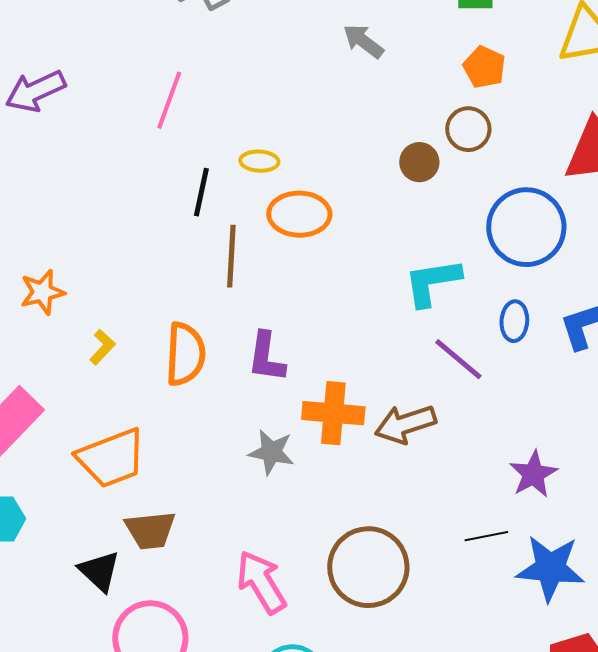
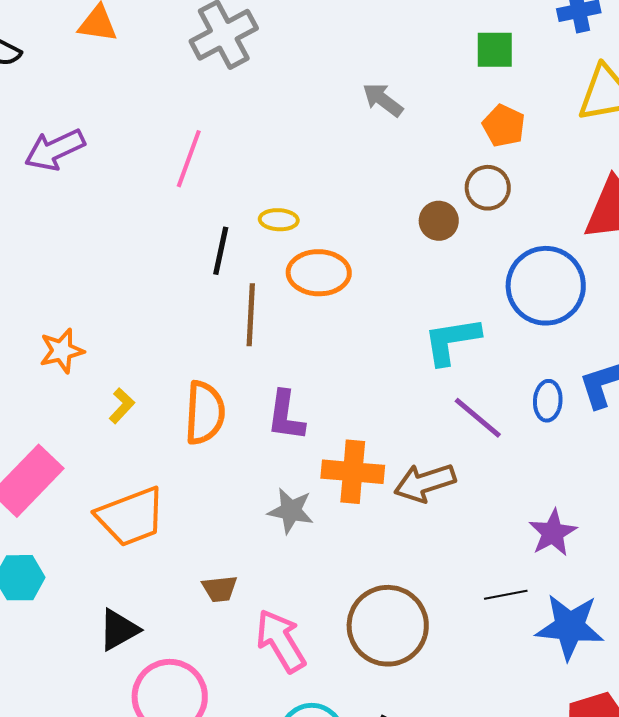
blue ellipse: (514, 321) -> (548, 401), moved
brown trapezoid: (150, 530) -> (220, 589), moved, size x0.7
black triangle: (99, 571) -> (119, 630), turned 48

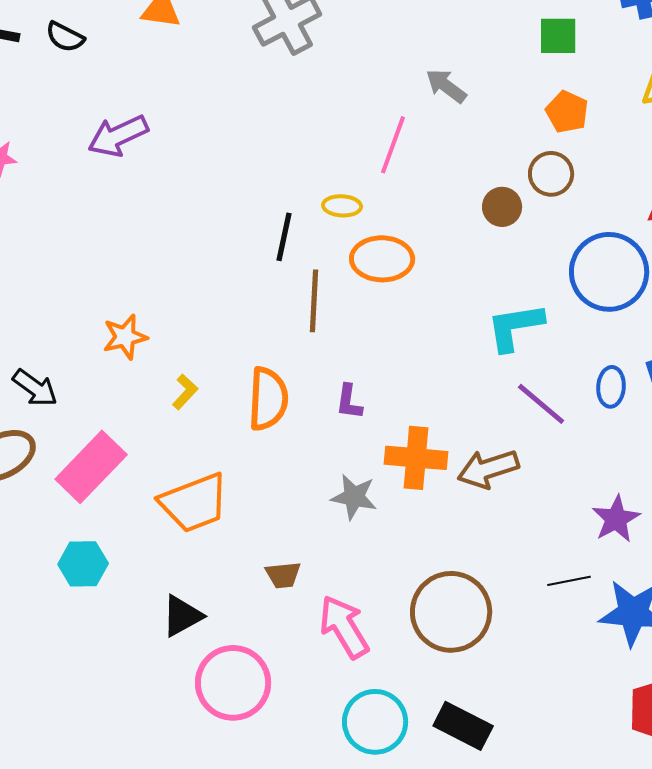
pink line: (189, 159) -> (393, 145), moved
purple L-shape: (286, 416) -> (349, 402), size x0.7

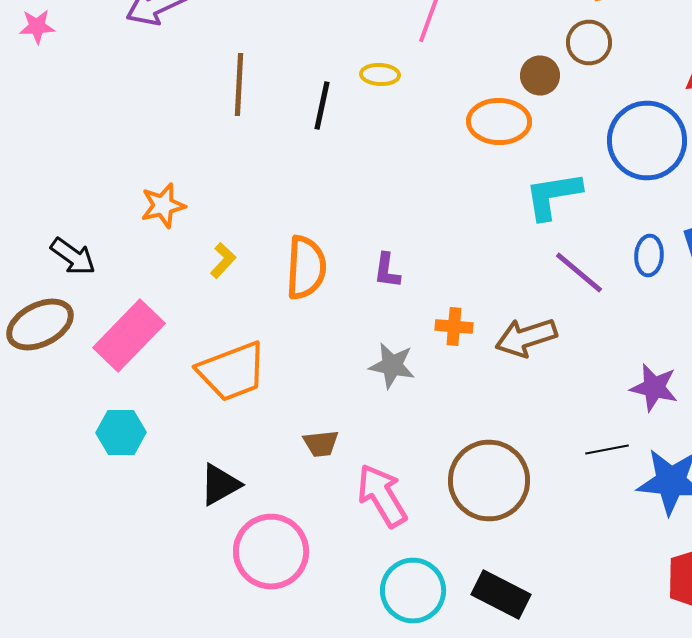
orange ellipse: (382, 259) -> (499, 122), moved
brown line: (314, 301) -> (239, 84), moved
orange cross: (416, 458) -> (454, 326), size x0.6
purple star: (616, 519) -> (654, 388), turned -30

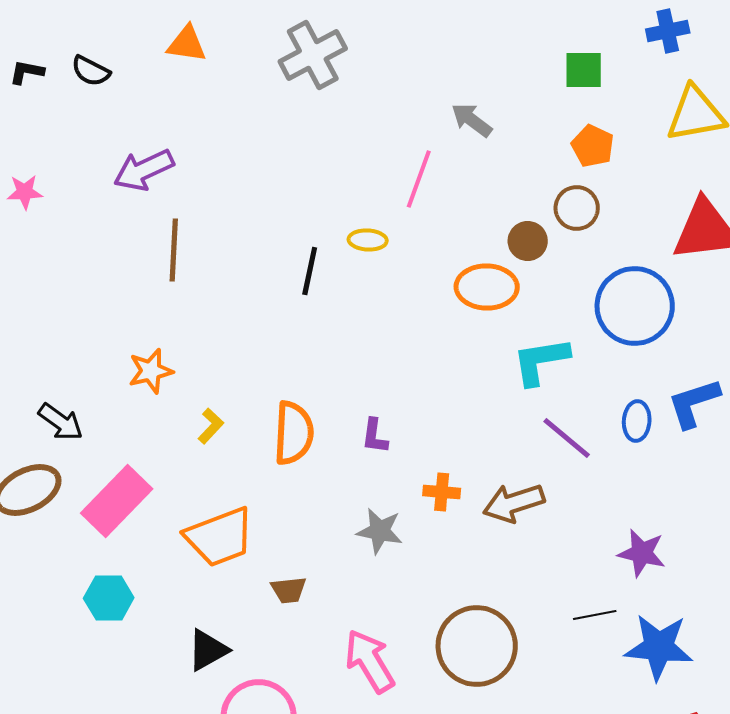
brown line: (239, 84) -> (174, 250), moved
brown trapezoid: (321, 444) -> (289, 590), moved

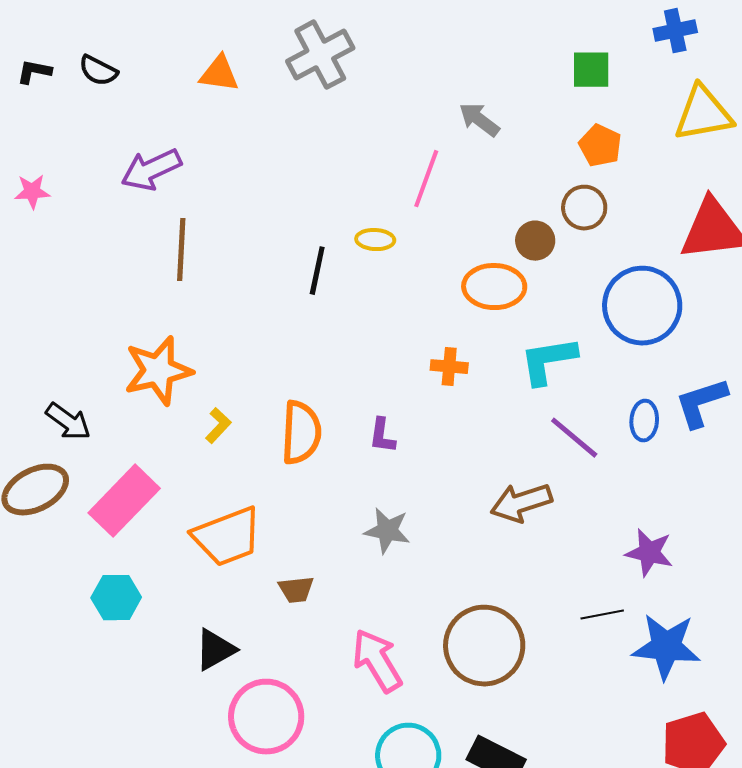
orange triangle: (187, 44) -> (219, 74), moved
orange star: (151, 371) -> (158, 371), size x1.5
orange cross: (442, 492) -> (449, 367), moved

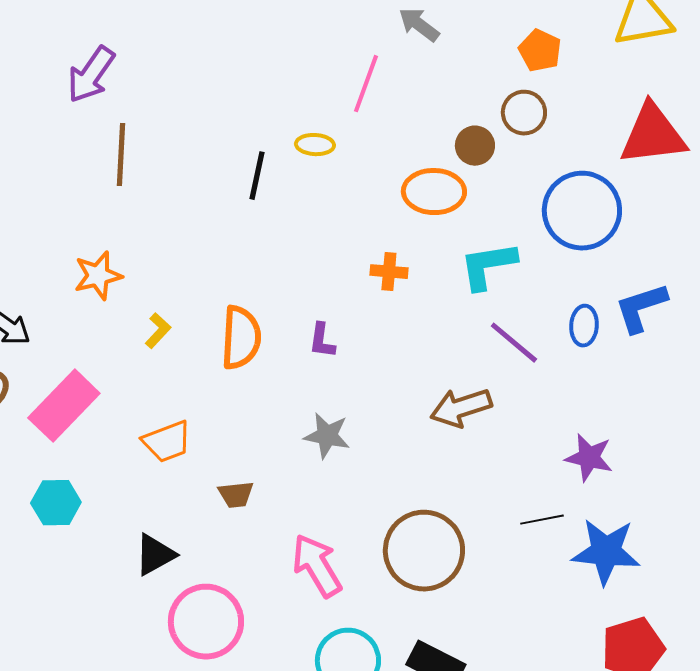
purple arrow: (151, 170) -> (91, 75), turned -30
orange star: (158, 371) -> (98, 276), size x0.7
orange trapezoid: (227, 537) -> (167, 442), size x0.7

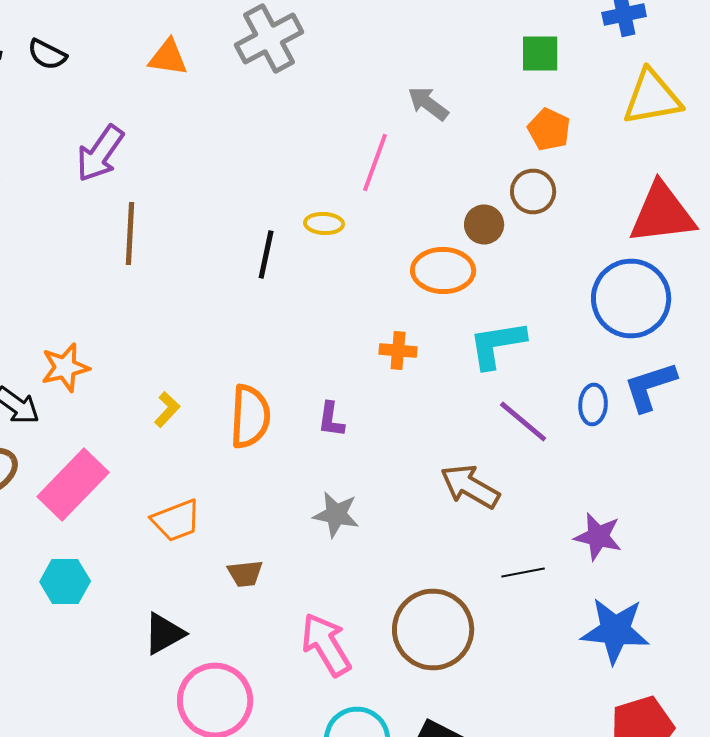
blue circle: (582, 211) -> (631, 298), moved
orange star: (98, 276) -> (65, 368), moved
brown arrow: (461, 408) -> (470, 486), turned 48
black line: (542, 520) -> (523, 572), moved

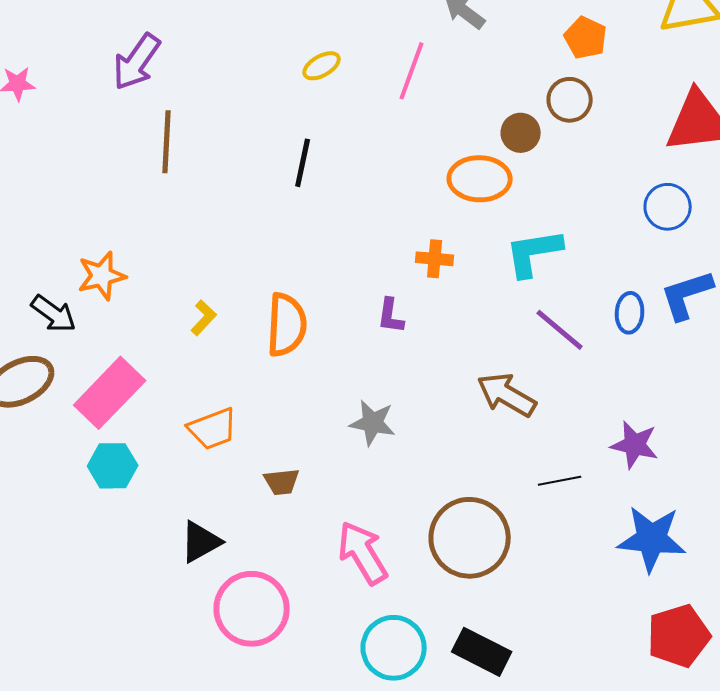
yellow ellipse: (324, 224) -> (322, 66), moved, turned -33
blue circle: (631, 298) -> (668, 207), size x0.6
purple L-shape: (331, 420) -> (391, 316), moved
cyan hexagon: (65, 582) -> (113, 466), moved

